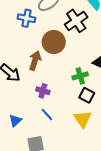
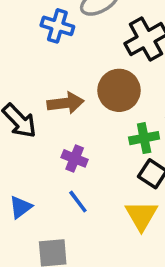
brown circle: (54, 42) -> (119, 90), moved
brown arrow: (35, 61) -> (65, 103), turned 60

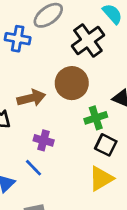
blue line: (78, 202) -> (34, 168), moved
yellow triangle: (141, 216) -> (101, 179), turned 36

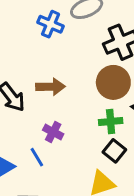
brown circle: (72, 83) -> (113, 82), moved

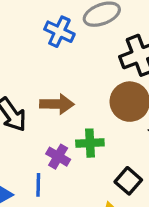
green cross: (111, 121) -> (90, 143), moved
blue line: (37, 157) -> (38, 185), turned 30

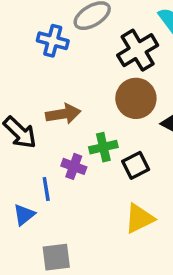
black square: (128, 181) -> (136, 165), moved, turned 32
blue line: (38, 185) -> (46, 189), moved

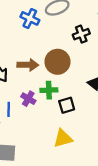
black cross: (138, 50) -> (81, 34), size x0.7
brown circle: (136, 98) -> (57, 62), moved

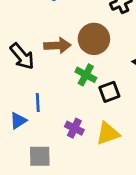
green cross: (49, 90) -> (86, 75), turned 35
purple cross: (28, 99) -> (74, 128), moved

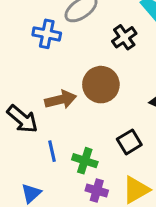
green cross: (86, 75) -> (85, 161), moved
blue line: (38, 103) -> (52, 151), moved

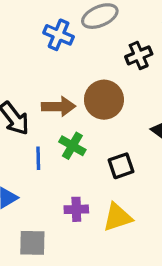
green cross: (85, 161) -> (72, 146), moved
purple cross: (97, 190) -> (76, 209), turned -30

